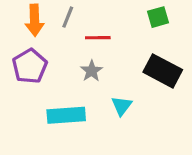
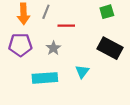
purple pentagon: (30, 66) -> (20, 45), turned 30
gray star: (92, 71) -> (53, 48), moved

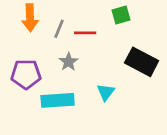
gray line: (46, 12) -> (59, 29), moved
green square: (107, 12) -> (121, 15), moved
purple pentagon: (20, 45) -> (26, 74), moved

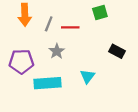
black rectangle: (142, 62) -> (117, 51), size x0.6

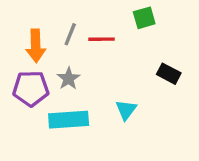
orange arrow: (25, 15) -> (36, 46), moved
gray star: (57, 51) -> (69, 79), moved

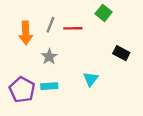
green square: (144, 18) -> (104, 13), turned -35
purple pentagon: (31, 88) -> (22, 90), moved, turned 30
cyan rectangle: (69, 120) -> (49, 86), size x0.6

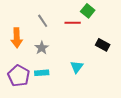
gray line: (50, 25) -> (43, 21), turned -56
red line: (73, 28) -> (73, 23), moved
orange arrow: (26, 33) -> (17, 38), moved

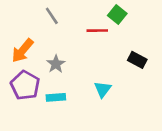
gray line: (43, 21) -> (52, 16), moved
orange arrow: (17, 38) -> (22, 51), turned 42
purple pentagon: (19, 76) -> (25, 85), moved

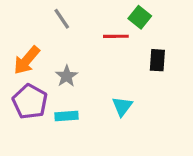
black rectangle: (137, 60) -> (157, 60), moved, turned 66

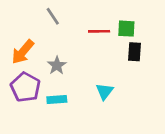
green square: (140, 17) -> (126, 29), moved, turned -36

